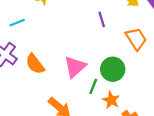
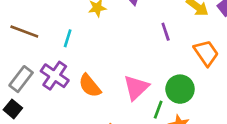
cyan line: (17, 23) -> (68, 38), turned -49

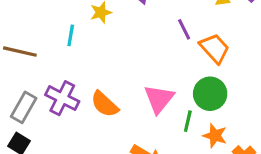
cyan line: (68, 38) -> (71, 35), moved
orange trapezoid: (206, 53) -> (215, 48), moved

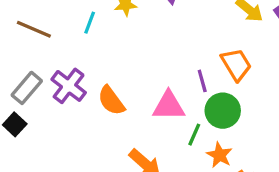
purple line: (184, 29) -> (202, 81), moved
pink triangle: (159, 99) -> (169, 106), turned 40

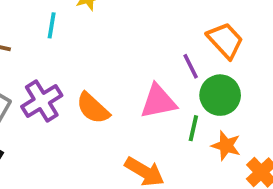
purple cross: (69, 86) -> (42, 101), turned 32

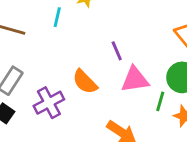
purple line: (191, 66) -> (117, 51), moved
purple cross: (42, 101) -> (49, 103), moved

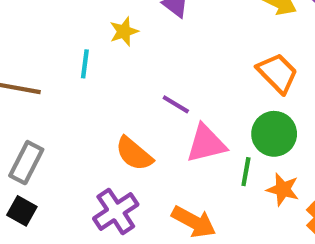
purple line: (117, 51) -> (176, 104), turned -30
purple cross: (49, 103) -> (116, 211), moved

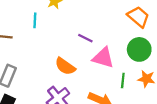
pink triangle: (206, 144) -> (103, 58), turned 35
green line: (246, 172) -> (123, 80), moved

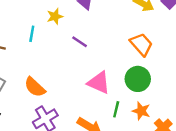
purple line: (85, 38) -> (80, 42), moved
orange semicircle: (65, 66) -> (35, 87), moved

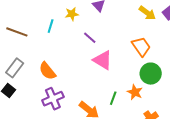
green circle: (138, 79) -> (151, 74), moved
pink triangle: (99, 83) -> (103, 60), moved
orange star: (141, 111) -> (135, 92), moved

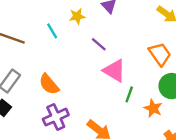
cyan line: (51, 26) -> (52, 31), turned -48
green line: (113, 98) -> (129, 94), moved

